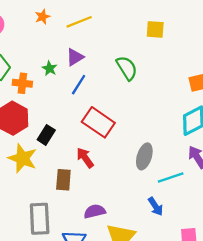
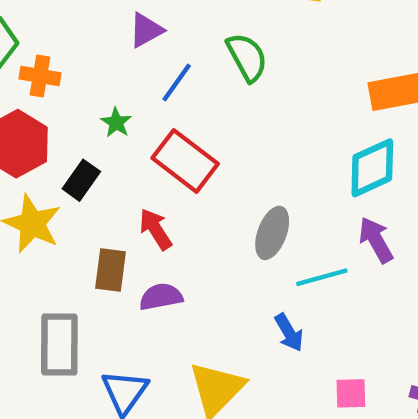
green star: (50, 68) -> (116, 123), moved
blue line: (79, 85) -> (177, 83), moved
purple semicircle: (95, 211) -> (161, 297), moved

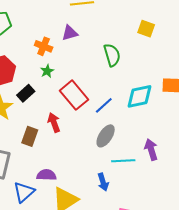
orange cross: (40, 76) -> (44, 46), moved
blue line: (177, 83) -> (104, 105), moved
cyan diamond: (372, 168) -> (139, 96), moved
purple semicircle: (161, 297) -> (46, 175), moved

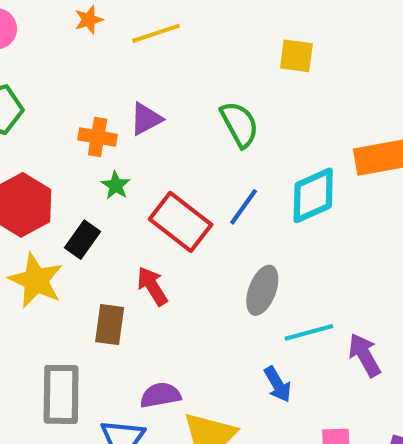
purple triangle: (70, 33) -> (146, 119), moved
blue line: (104, 105) -> (244, 207), moved
purple arrow: (151, 150) -> (364, 355), moved

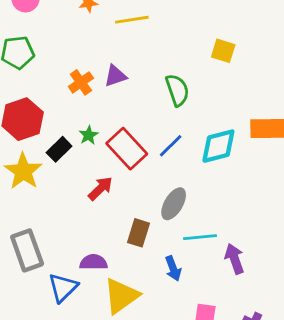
orange cross: (98, 137) -> (81, 82), turned 35
green star: (116, 185) -> (89, 135), moved
red arrow: (152, 286) -> (100, 188), turned 68
brown rectangle: (110, 325) -> (138, 233), moved
gray rectangle: (61, 394) -> (27, 250), turned -30

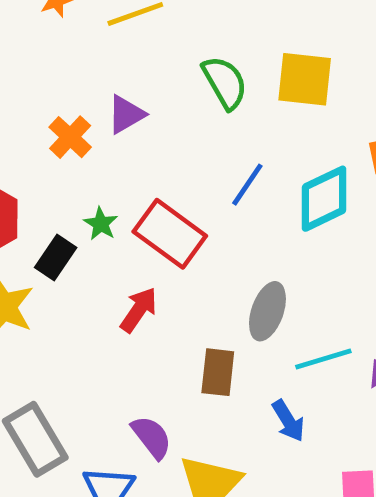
yellow square: (223, 51) -> (305, 79), moved, size x1.4
green semicircle: (177, 90) -> (225, 83), moved
blue line: (171, 146) -> (247, 185), moved
purple semicircle: (93, 262) -> (152, 437), turned 64

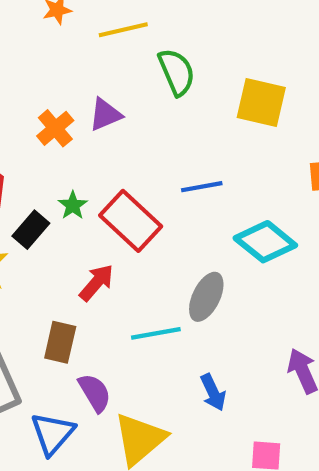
green semicircle: (225, 83) -> (177, 72), moved
blue line: (247, 185) -> (202, 187), turned 39
cyan diamond: (324, 199) -> (265, 242), moved, turned 58
cyan line: (323, 359) -> (156, 333), moved
brown rectangle: (218, 372) -> (60, 342), moved

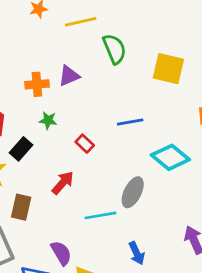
orange cross: (55, 128) -> (37, 84), turned 35
green star: (73, 205) -> (48, 120), moved, turned -30
red rectangle: (131, 221) -> (85, 144), size x0.5
brown rectangle: (60, 342) -> (21, 207), moved

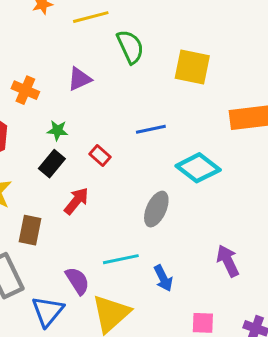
orange cross: (37, 84) -> (25, 90), moved, turned 30
black rectangle: (21, 149) -> (52, 164), moved
cyan line: (100, 215) -> (121, 259), moved

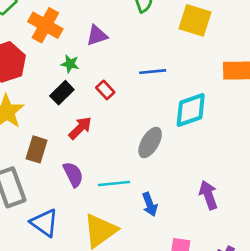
purple triangle: (79, 79) -> (97, 35), moved
orange cross: (25, 90) -> (45, 25), size x1.4
cyan diamond: (198, 168) -> (191, 110), turned -63
purple semicircle: (77, 281) -> (73, 174), moved
blue triangle: (48, 311) -> (45, 223), turned -40

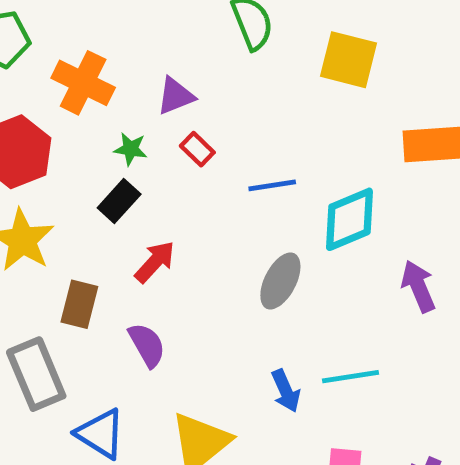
blue line: (153, 72) -> (272, 185), moved
red rectangle: (105, 90) -> (197, 149), moved
cyan line: (114, 184) -> (351, 377), moved
purple arrow: (208, 195) -> (418, 286), moved

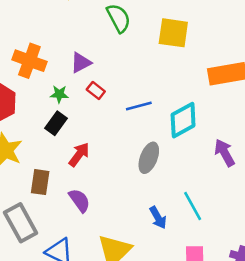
cyan line: (351, 377) -> (193, 206), turned 76

